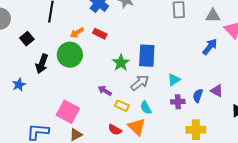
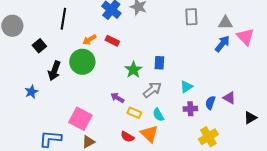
blue arrow: (210, 47) -> (222, 44), moved
blue rectangle: (147, 56) -> (159, 63), size x0.6
yellow cross: (196, 130) -> (208, 137), turned -30

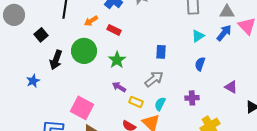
orange arrow: (89, 40) -> (91, 21), moved
green star: (133, 70) -> (117, 60), moved
cyan triangle: (186, 87) -> (198, 36), moved
blue semicircle: (210, 103) -> (200, 64), moved
cyan semicircle: (158, 115) -> (160, 104), turned 56

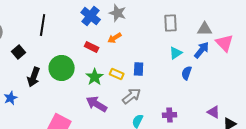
orange arrow: (91, 21) -> (115, 38), moved
blue semicircle: (200, 64) -> (187, 73), moved
purple arrow: (119, 87) -> (97, 104), size x1.5
purple triangle: (231, 87) -> (214, 112), moved
yellow rectangle: (136, 102) -> (117, 74), moved

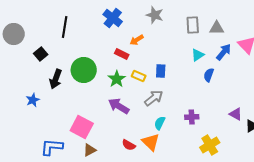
gray star: (118, 13) -> (155, 15), moved
gray triangle: (205, 29) -> (217, 28), moved
red rectangle: (92, 47) -> (122, 54), moved

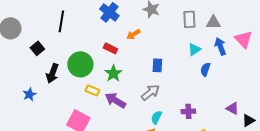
blue arrow: (224, 52) -> (220, 46), turned -60
red rectangle: (122, 54) -> (110, 48), moved
yellow rectangle: (139, 76) -> (92, 90), moved

